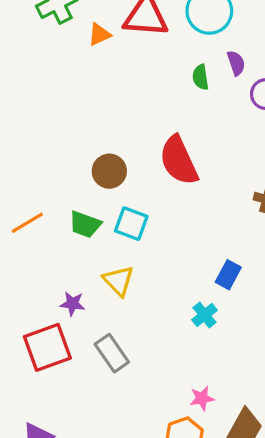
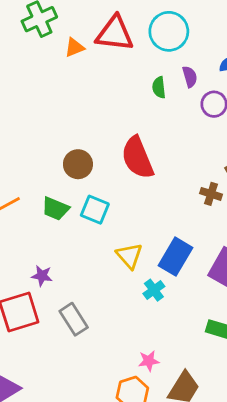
blue rectangle: (228, 275) -> (176, 257), size x1.5
yellow triangle: (118, 281) -> (129, 256), moved

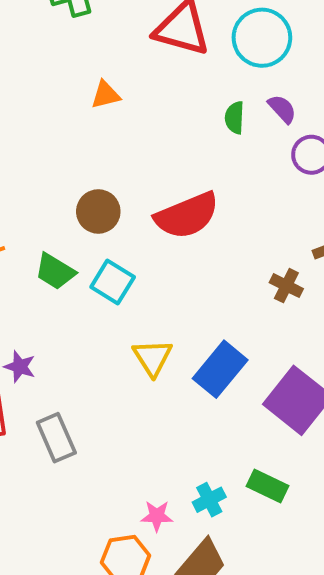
orange triangle: (74, 48) -> (105, 95), moved
purple semicircle: (190, 77) -> (282, 109), turned -35
red semicircle: (137, 158) -> (187, 216), turned -99
cyan cross: (154, 290) -> (209, 500), moved

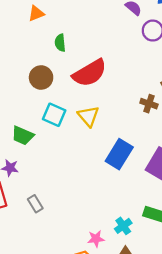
green semicircle: (235, 118) -> (60, 43), moved
green trapezoid: (55, 271) -> (23, 135), moved
yellow triangle: (153, 357) -> (88, 116), moved
gray rectangle: (56, 438) -> (35, 204), size x0.7

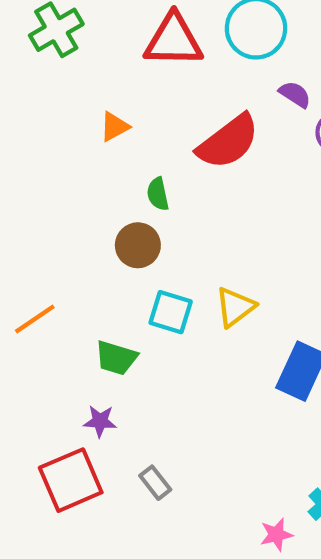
green semicircle: (60, 43) -> (158, 194), moved
red semicircle: (90, 73) -> (228, 142), moved
yellow triangle: (88, 116) -> (235, 307), turned 40

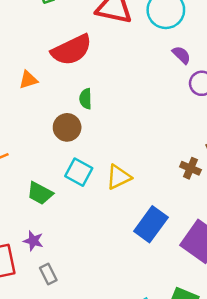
orange triangle: (114, 127) -> (28, 80), moved
red semicircle: (228, 142) -> (72, 50), moved
purple star: (100, 421) -> (33, 241), moved

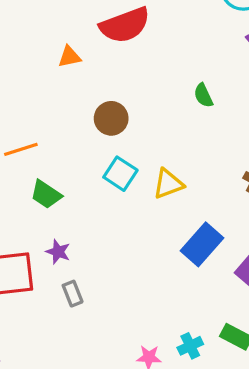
green semicircle: (86, 99) -> (203, 95), moved, turned -30
green trapezoid: (40, 193) -> (46, 194), moved

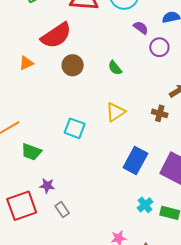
brown circle: (111, 118) -> (73, 65), moved
yellow triangle: (168, 184) -> (115, 112), moved
cyan cross: (190, 346) -> (145, 205), moved

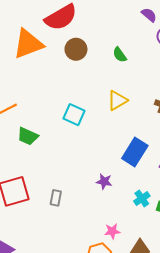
orange triangle: (26, 63) -> (28, 44), size x2.0
purple star: (47, 186) -> (104, 182), moved
gray rectangle: (62, 210) -> (56, 198), turned 42

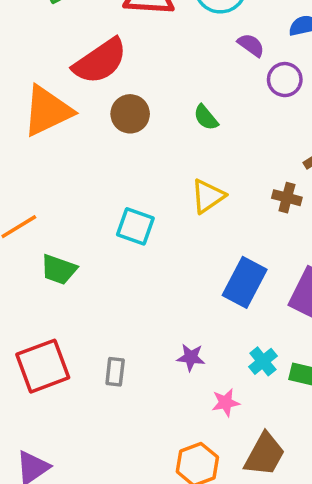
purple star: (104, 182) -> (191, 357), moved
pink star: (112, 231) -> (226, 403), moved

